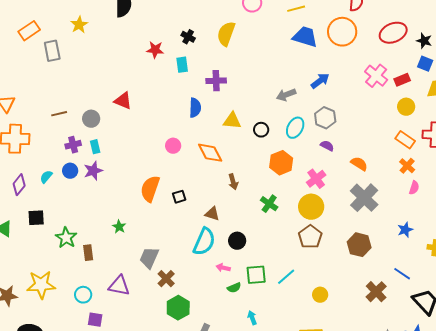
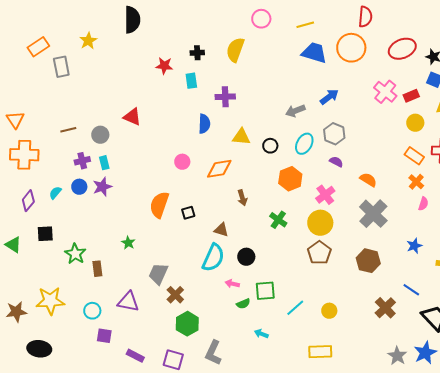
black cross: (188, 37) -> (197, 53), turned -32
orange diamond: (210, 153) -> (219, 169), turned -72
cyan line: (286, 277) -> (295, 308), moved
cyan arrow: (252, 318) -> (261, 334), turned -48

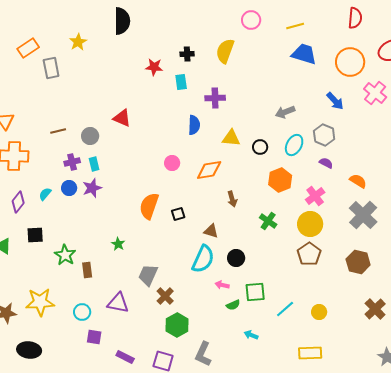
orange circle: (351, 48) -> (350, 62), moved
blue arrow: (329, 97) -> (335, 101), moved, turned 84

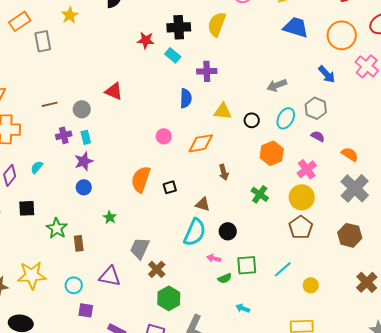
black cross: (187, 54) -> (179, 27), size x1.6
cyan rectangle: (181, 82) -> (173, 55), turned -42
blue circle: (69, 188) -> (84, 187), moved
cyan line: (285, 309) -> (283, 269), moved

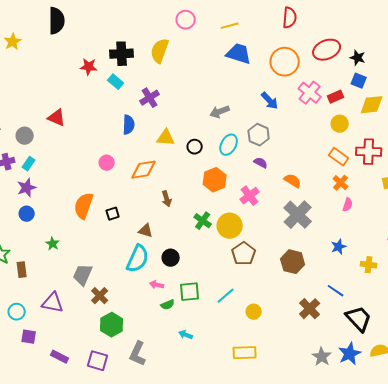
purple cross: (207, 71) -> (150, 98), turned -30
cyan rectangle: (86, 137) -> (29, 164), turned 48
yellow circle: (302, 197) -> (230, 226), moved

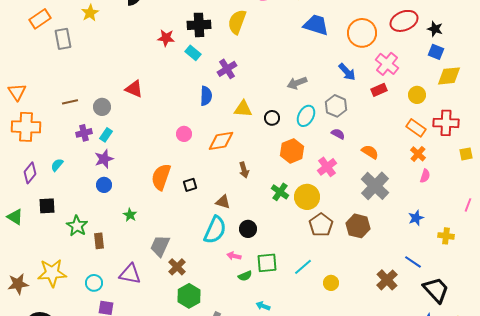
red rectangle: (336, 97) -> (379, 90), moved
brown hexagon: (293, 262) -> (358, 226), moved

